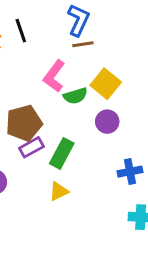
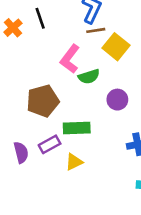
yellow square: (106, 84) -> (116, 47), moved
purple rectangle: (31, 147) -> (50, 144), moved
green rectangle: (62, 153) -> (77, 128), turned 60

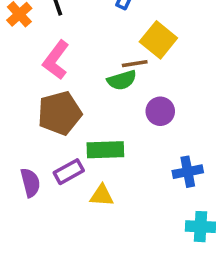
brown line: (96, 30) -> (135, 64), moved
pink L-shape: (70, 59) -> (56, 60), moved
yellow triangle: (74, 162) -> (102, 195), turned 30

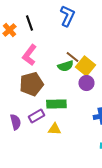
yellow square: (158, 40) -> (85, 66), moved
brown line: (135, 64) -> (72, 57), turned 48

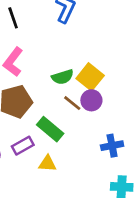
brown line: (72, 57) -> (72, 103), moved
green rectangle: (56, 104) -> (50, 129), turned 42

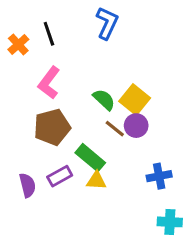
green semicircle: (63, 77) -> (104, 100), turned -120
yellow triangle: (47, 163) -> (96, 181), moved

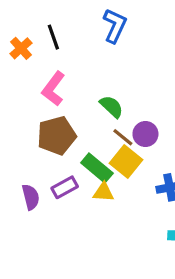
yellow square: (135, 100) -> (126, 161), moved

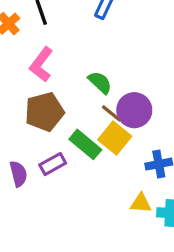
purple circle: (145, 134) -> (134, 110), size x1.4
yellow triangle: (103, 192) -> (141, 203), moved

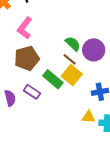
green semicircle: (100, 82) -> (73, 44), moved
purple circle: (134, 110) -> (94, 50), moved
purple rectangle: (53, 164) -> (32, 92), turned 63

